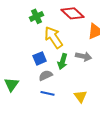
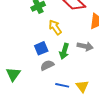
yellow arrow: (54, 37) -> (55, 27), size x0.7
blue line: (48, 93) -> (62, 85), moved

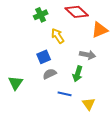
green arrow: (64, 51) -> (78, 74), moved
yellow triangle: (82, 86) -> (89, 104), moved

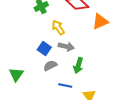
gray arrow: (88, 55) -> (66, 47), moved
blue square: (44, 57) -> (44, 49), turned -32

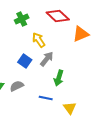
gray arrow: (66, 47) -> (47, 59), turned -63
gray semicircle: (50, 66) -> (17, 86), moved

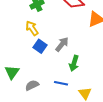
yellow arrow: (39, 40) -> (32, 28), moved
gray semicircle: (17, 86) -> (32, 85), moved

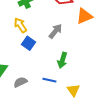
gray arrow: (62, 44) -> (55, 31), moved

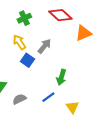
gray arrow: (55, 31) -> (44, 46), moved
blue line: (49, 80) -> (48, 97), turned -48

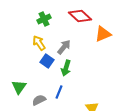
green arrow: (61, 77) -> (66, 68), moved
blue line: (48, 97) -> (59, 92), moved, turned -32

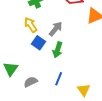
blue line: (59, 92) -> (59, 79), moved

